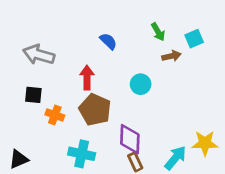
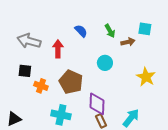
green arrow: (158, 32) -> (110, 31), moved
cyan square: (194, 39) -> (145, 29), turned 32
red arrow: (87, 77) -> (58, 49), moved
yellow star: (205, 143) -> (146, 77), moved, turned 30

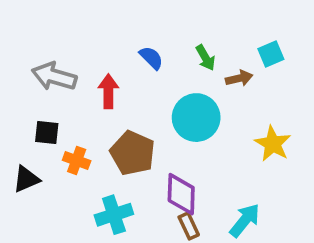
cyan square: (145, 29) -> (271, 54), turned -32
cyan circle: (105, 63) -> (196, 118), size x1.6
cyan cross: (61, 115) -> (114, 215), turned -30
black triangle: (14, 119) -> (26, 179), moved

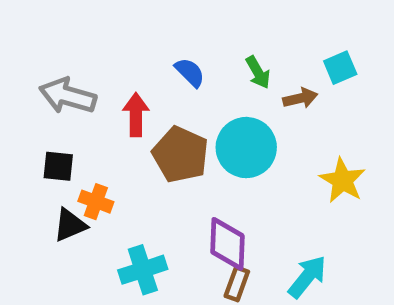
brown pentagon: (133, 153) -> (180, 155), moved
black triangle: (26, 179) -> (70, 225), moved
brown rectangle: (189, 226) -> (237, 284), turned 45

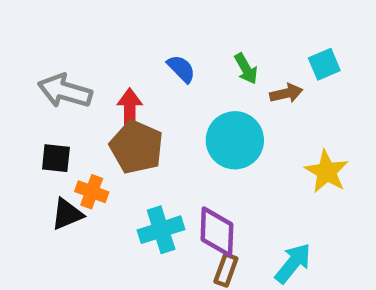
brown pentagon: (180, 155) -> (136, 147), moved
cyan cross: (143, 270) -> (161, 230), moved

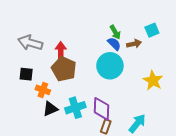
blue semicircle: (181, 69) -> (114, 44), moved
black triangle: (67, 214) -> (50, 109), moved

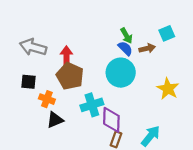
cyan cross: (75, 108) -> (92, 105), moved

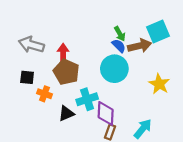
cyan square: (167, 33) -> (158, 32), size x1.5
brown arrow: (147, 48) -> (139, 46), size x1.5
black triangle: (55, 120) -> (66, 113), moved

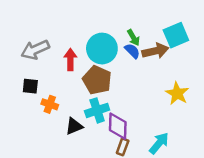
gray arrow: (31, 45) -> (35, 50), turned -40
cyan circle: (114, 69) -> (102, 49), moved
brown pentagon: (66, 72) -> (97, 80), moved

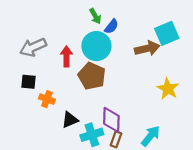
green arrow: (133, 38) -> (95, 16), moved
blue semicircle: (132, 51) -> (111, 26), moved, turned 84
cyan cross: (97, 110) -> (92, 135), moved

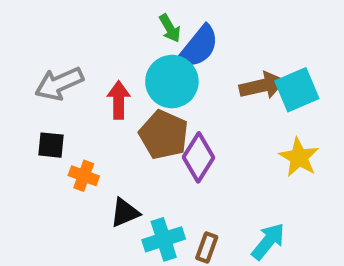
blue semicircle: (111, 26) -> (199, 47), size x1.6
cyan square: (167, 33) -> (297, 90), moved
purple diamond: (111, 120) -> (199, 157), moved, turned 30

